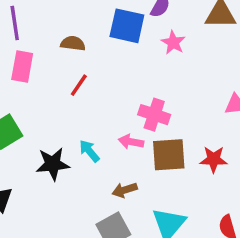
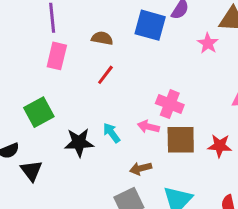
pink star: (173, 42) -> (208, 43), moved

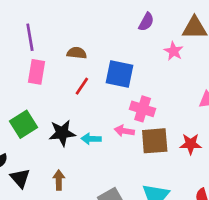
blue square: (150, 25) -> (119, 74), moved
cyan arrow: (112, 133) -> (91, 139), turned -48
black star: (79, 142) -> (62, 133), moved
brown arrow: (141, 168) -> (59, 180), moved, turned 108

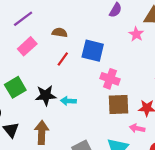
purple line: (30, 37) -> (23, 19), turned 60
pink rectangle: (36, 72) -> (27, 46), turned 36
pink arrow: (124, 131) -> (137, 128), moved
brown arrow: (59, 180) -> (42, 132), size x1.5

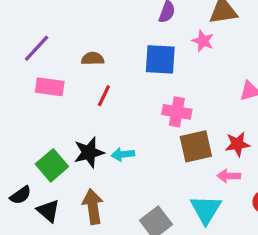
pink rectangle: (27, 46) -> (50, 87), turned 60
blue square: (93, 51) -> (160, 59), moved
green square: (15, 87) -> (52, 165), moved

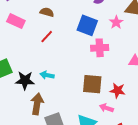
pink cross: (177, 112) -> (100, 48), moved, turned -30
black star: (89, 152) -> (25, 80), moved
brown arrow: (93, 207) -> (37, 104), moved

